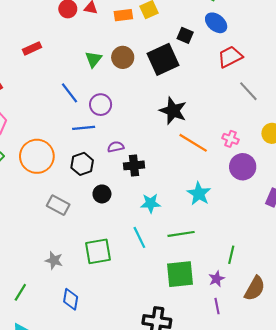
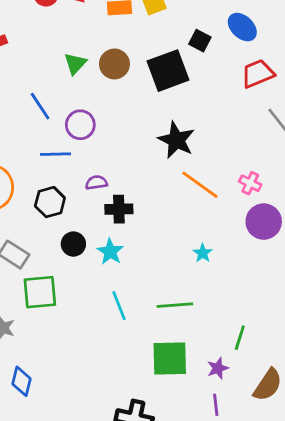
cyan star: (199, 194) -> (203, 253), size x0.6
cyan star: (151, 203) -> (110, 252), moved, turned 30
green square: (98, 251) -> (40, 292), moved

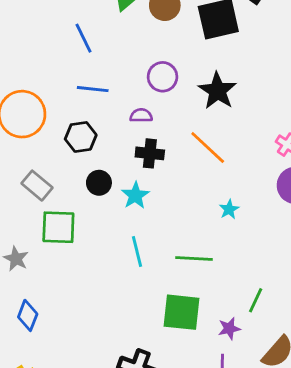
purple circle: (80, 125) -> (163, 77), moved
purple semicircle: (96, 183) -> (141, 115), moved
orange line: (200, 185) -> (208, 148), moved

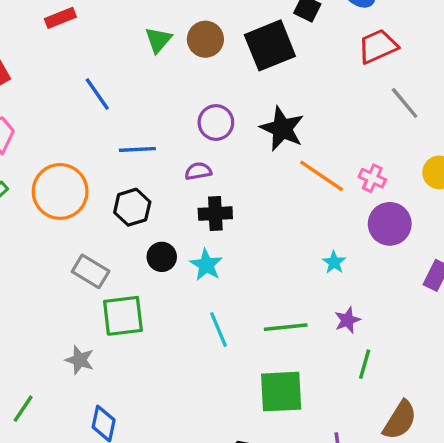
blue line: (83, 38) -> (97, 94), moved
orange line: (208, 148) -> (322, 176), moved
cyan star: (229, 209) -> (334, 262), moved
purple star: (229, 328) -> (347, 320), moved

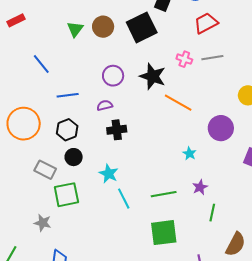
gray line: (405, 103) -> (212, 58), moved, turned -55
pink cross: (372, 178) -> (184, 59), moved
black circle: (162, 257) -> (74, 157), moved
cyan star: (206, 265) -> (109, 174), moved

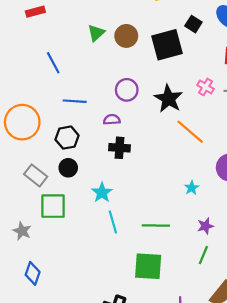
purple star: (200, 187) -> (205, 226), moved

